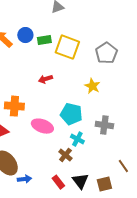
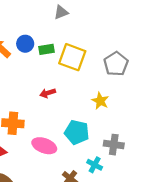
cyan cross: (77, 139) -> (95, 165), moved

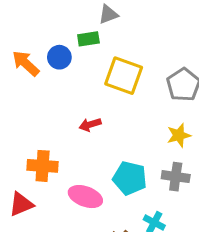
green rectangle: (46, 49) -> (88, 39), moved
yellow star: (100, 101) -> (179, 135), moved, turned 30
gray cross: (114, 145) -> (176, 177), moved

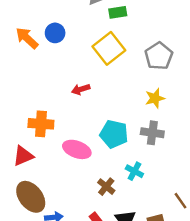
green rectangle: (88, 39) -> (118, 12), moved
yellow square: (124, 76) -> (109, 48), turned 32

